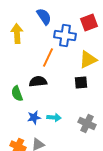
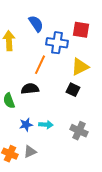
red square: (89, 22) -> (81, 30), turned 30
black square: (81, 82) -> (73, 90), turned 32

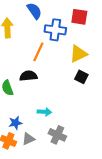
black square: (73, 90) -> (81, 77), moved
blue star: (26, 125) -> (15, 123), moved
gray cross: (79, 131) -> (57, 135), moved

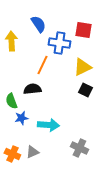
cyan arrow: (44, 112) -> (48, 125), size x1.5
blue star: (15, 123) -> (21, 118), moved
gray cross: (57, 135) -> (79, 148), moved

